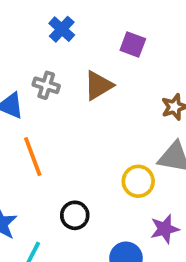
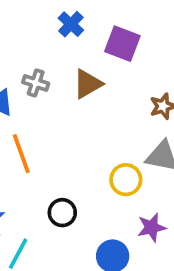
blue cross: (62, 29) -> (71, 24), moved
purple square: (133, 44) -> (122, 44), size x1.4

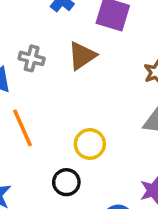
yellow circle: (126, 180) -> (90, 144), moved

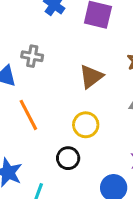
brown triangle: (82, 56) -> (91, 77), moved

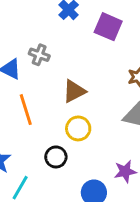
brown triangle: (91, 77) -> (74, 91), moved

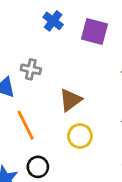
black circle: (56, 157) -> (38, 167), moved

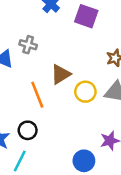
orange line: (26, 125) -> (37, 95), moved
yellow circle: (80, 136) -> (85, 92), moved

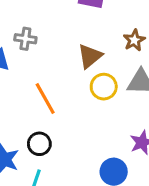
brown triangle: (61, 74) -> (90, 56), moved

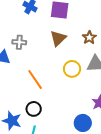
brown triangle: (90, 56) -> (58, 38), moved

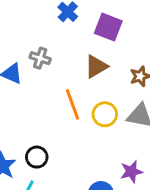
orange line: (35, 80) -> (72, 104), moved

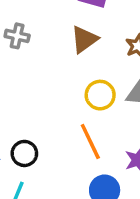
orange line: (72, 104) -> (90, 141), moved

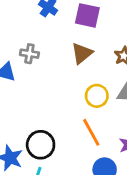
black circle: (24, 153) -> (41, 145), size x1.4

